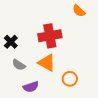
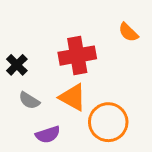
orange semicircle: (79, 11) -> (128, 32), moved
orange circle: (70, 79) -> (108, 122), size x1.6

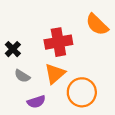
orange semicircle: (128, 32) -> (97, 25), size x1.5
orange triangle: (73, 97) -> (55, 74), turned 50

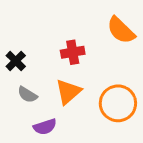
red cross: (58, 42) -> (73, 52), size x0.7
orange circle: (82, 92) -> (118, 103), moved

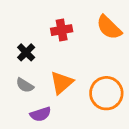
red cross: (73, 52) -> (62, 30), moved
black cross: (16, 61) -> (26, 52), moved

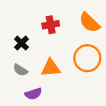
orange triangle: (62, 83) -> (51, 68), turned 36
orange circle: (106, 93) -> (87, 58), moved

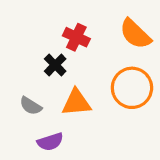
red cross: (51, 25) -> (76, 37), turned 35
black cross: (21, 43) -> (55, 65), moved

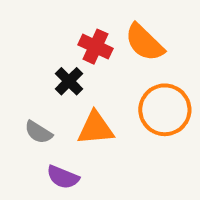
orange semicircle: (135, 34) -> (144, 42), moved
purple semicircle: (50, 142) -> (63, 177), turned 40

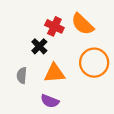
gray semicircle: (38, 132) -> (22, 75), turned 63
purple semicircle: (63, 177) -> (50, 101), moved

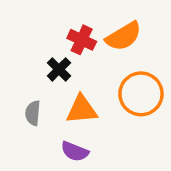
orange semicircle: (82, 24) -> (124, 36), turned -75

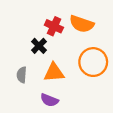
orange semicircle: (124, 36) -> (82, 24), turned 50

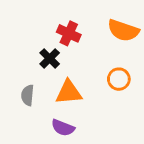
orange semicircle: (82, 24) -> (123, 30), moved
orange circle: (93, 62) -> (119, 79), size x0.6

